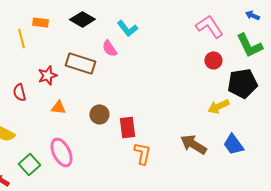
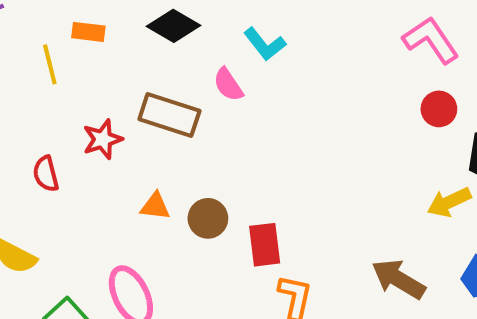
orange triangle: (58, 107) -> (155, 206), moved

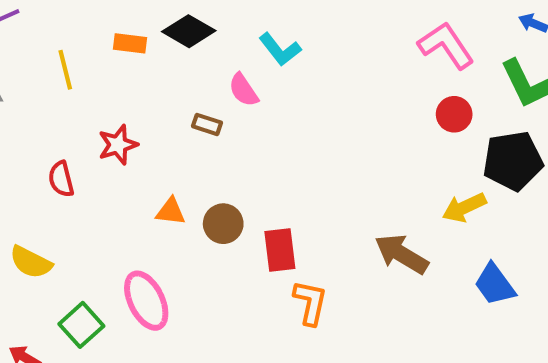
orange rectangle: (88, 32) -> (130, 43), moved
brown rectangle: (169, 115) -> (207, 124), moved, size x0.5
brown arrow: (398, 279) -> (401, 254), moved

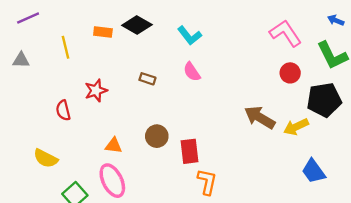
pink semicircle: (243, 90) -> (192, 72), moved
orange triangle: (171, 211) -> (113, 145), moved
brown arrow: (401, 254) -> (260, 117), moved

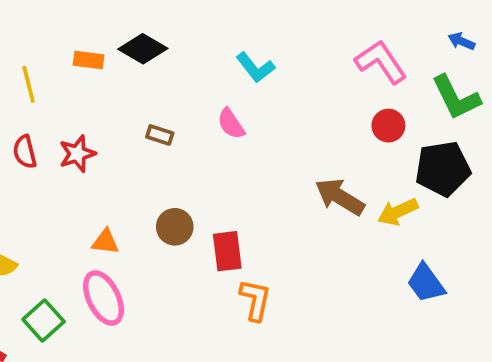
cyan L-shape: (190, 36) -> (255, 67), moved
red semicircle: (63, 110) -> (25, 152), moved

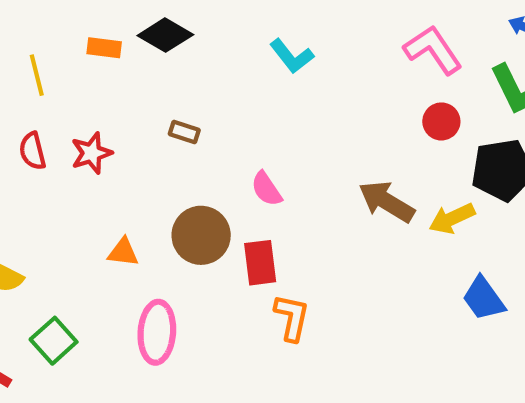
pink semicircle: (231, 124) -> (266, 189), moved
brown circle: (175, 227) -> (201, 235), size x1.4
pink ellipse: (104, 298) -> (157, 332), moved, turned 30

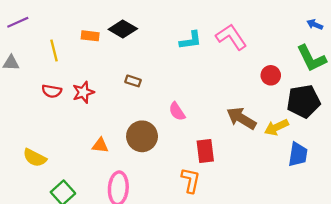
pink L-shape: (433, 50) -> (231, 37), moved
cyan L-shape: (292, 56) -> (191, 40), turned -60
red semicircle: (32, 151) -> (52, 91), turned -66
red rectangle: (260, 263) -> (205, 151), moved
blue trapezoid: (484, 299) -> (298, 154), moved, turned -135

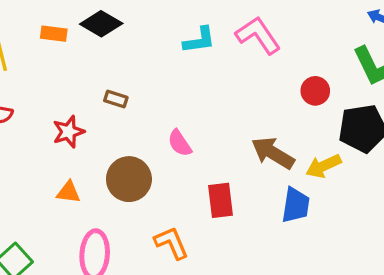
red star: (83, 92) -> (68, 132), moved
blue trapezoid: (298, 154) -> (296, 205), moved
orange L-shape: (191, 180) -> (171, 243), moved, turned -35

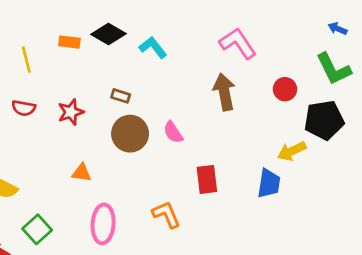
cyan L-shape: (199, 40) -> (153, 47), moved, turned -120
red star: (68, 132) -> (71, 112), moved
brown arrow: (273, 153) -> (224, 92), moved, turned 48
brown circle: (129, 179) -> (130, 134), moved

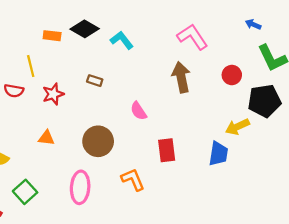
blue arrow: (338, 29) -> (253, 24), moved
yellow line: (26, 60) -> (31, 66), moved
brown circle: (130, 134) -> (98, 141), moved
orange triangle: (82, 173) -> (46, 138), moved

